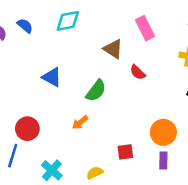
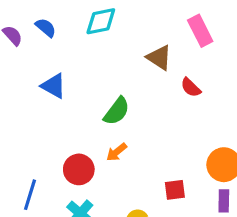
blue triangle: (52, 77) -> (54, 86), moved
green semicircle: (96, 91) -> (117, 111), moved
red circle: (27, 129) -> (79, 169), moved

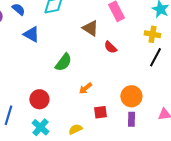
blue triangle: (54, 86) -> (31, 34), moved
orange arrow: (117, 152) -> (85, 88), moved

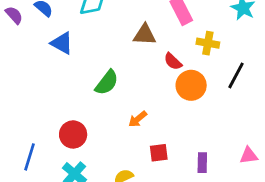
brown triangle: (90, 28) -> (145, 35), turned -30
yellow cross: (152, 34) -> (208, 43), moved
orange circle: (131, 96) -> (191, 85), moved

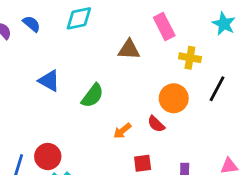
blue triangle: (62, 43) -> (49, 81), moved
red semicircle: (173, 61) -> (156, 124), moved
red circle: (73, 134) -> (48, 156), moved

